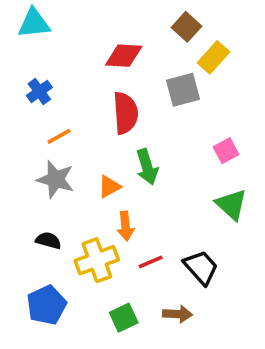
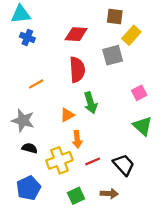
brown square: (187, 27) -> (115, 16), turned -35
blue cross: (39, 91) -> (27, 37), moved, turned -32
gray star: (56, 179) -> (23, 120), moved

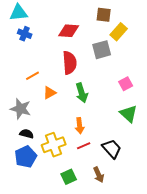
orange triangle: (67, 115) -> (50, 93), moved
orange arrow: (77, 139) -> (80, 126), moved
blue pentagon: (28, 188) -> (26, 157), moved
brown arrow: (109, 194) -> (99, 175), turned 63

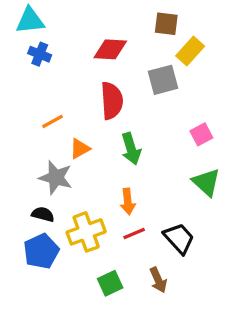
gray star: (21, 109) -> (56, 178), moved

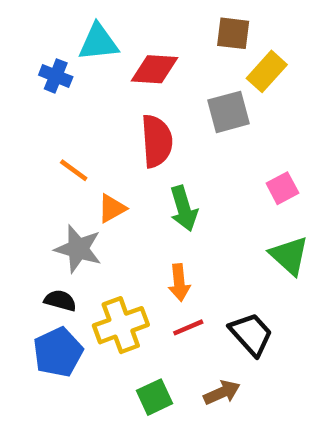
cyan triangle: (30, 21) -> (98, 42), moved
orange line: (52, 121) -> (74, 170), turned 65
brown arrow: (158, 280) -> (222, 393), turned -90

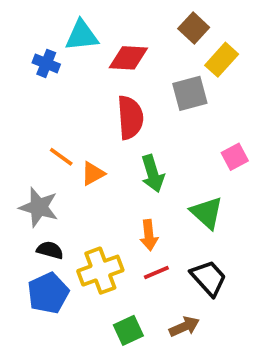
brown square: (233, 33) -> (194, 28), turned 36
orange line: (74, 170) -> (61, 157), moved
gray star: (78, 249) -> (39, 207), moved
green triangle: (289, 256) -> (207, 213), moved

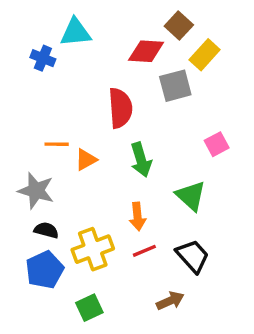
red diamond: (128, 58) -> (146, 51), moved
orange line: (61, 157) -> (57, 144), turned -35
green square: (128, 330) -> (89, 308), moved

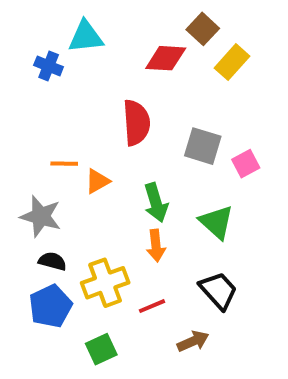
gray square: (175, 86) -> (203, 146), moved, turned 32
green arrow: (141, 160) -> (156, 203), moved
red line: (144, 251) -> (152, 306), moved

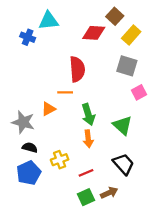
gray square: (203, 146) -> (127, 66), moved
orange line: (64, 164) -> (65, 92), moved
orange triangle: (97, 181) -> (49, 109), moved
yellow cross: (105, 283) -> (60, 160), size x0.7
green square: (101, 349) -> (86, 197), moved

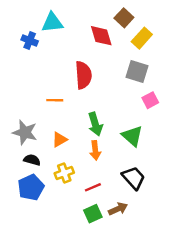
red diamond: (94, 33) -> (101, 36), turned 70
orange line: (65, 92) -> (55, 100), moved
orange triangle: (49, 109) -> (59, 140), moved

